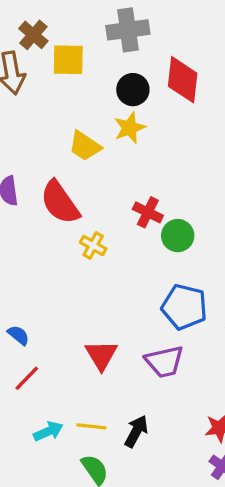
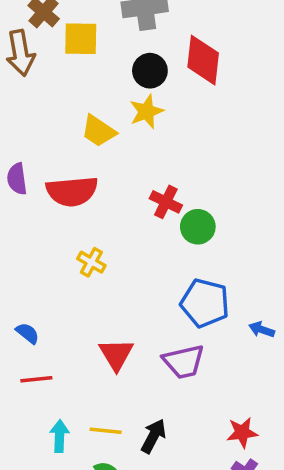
red semicircle: (60, 202) -> (72, 191), turned -60
yellow cross: (93, 246) -> (91, 262), moved
red line: (27, 378) -> (36, 379), turned 40
cyan arrow: (48, 431) -> (59, 436), turned -64

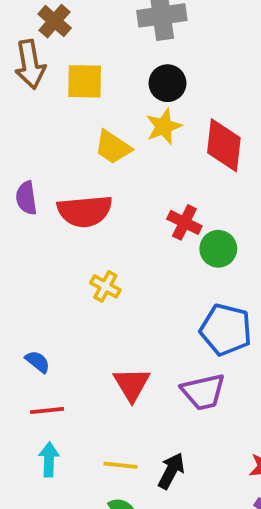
yellow square: (81, 39) -> (85, 81), moved
red diamond: (203, 60) -> (224, 145), moved
cyan arrow: (59, 436) -> (49, 460), moved

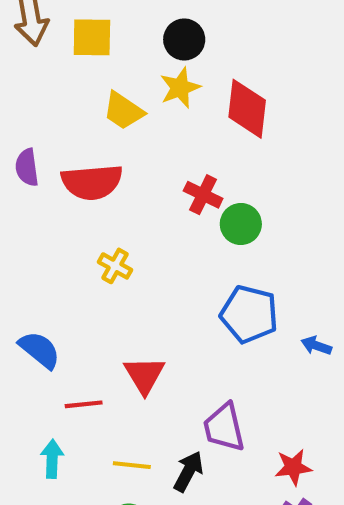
blue semicircle: (38, 362) -> (40, 350), size x1.5
purple trapezoid: (203, 392) -> (224, 427), moved, turned 90
red line: (47, 411) -> (84, 404), moved

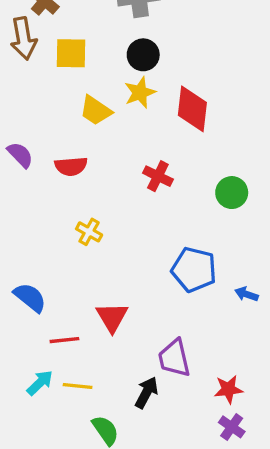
purple semicircle: (27, 167) -> (20, 155), turned 144
red semicircle: (92, 182) -> (71, 166), size x0.7
green circle: (241, 224) -> (232, 193), moved
cyan arrow: (52, 459) -> (40, 383), turned 44
yellow line: (132, 465) -> (78, 386), moved

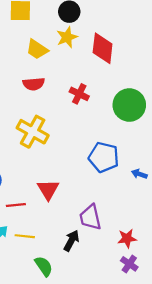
red semicircle: (71, 166) -> (34, 84), moved
green circle: (232, 193) -> (129, 105), size x1.5
yellow cross: (89, 232) -> (33, 132), size x1.8

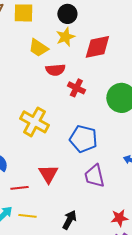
red diamond: (103, 48) -> (97, 47), turned 72
red semicircle: (34, 84) -> (55, 70), moved
blue pentagon: (104, 157) -> (83, 139), moved
purple trapezoid: (90, 217) -> (94, 176), moved

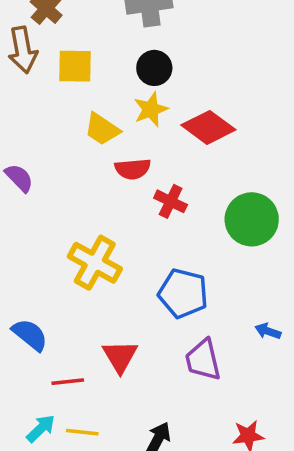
red diamond: (97, 47) -> (208, 127), turned 48

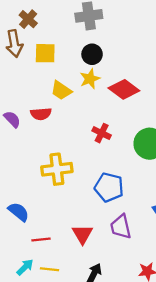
red semicircle: (133, 169) -> (41, 114), moved
yellow cross: (95, 263) -> (57, 169), turned -36
red triangle: (120, 356) -> (82, 234), moved

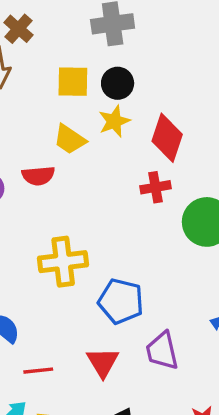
yellow square: (45, 53) -> (73, 82), moved
red diamond: (124, 89) -> (167, 138), turned 72
red cross: (102, 133) -> (156, 187), moved, turned -36
blue pentagon: (109, 187) -> (121, 301), moved

